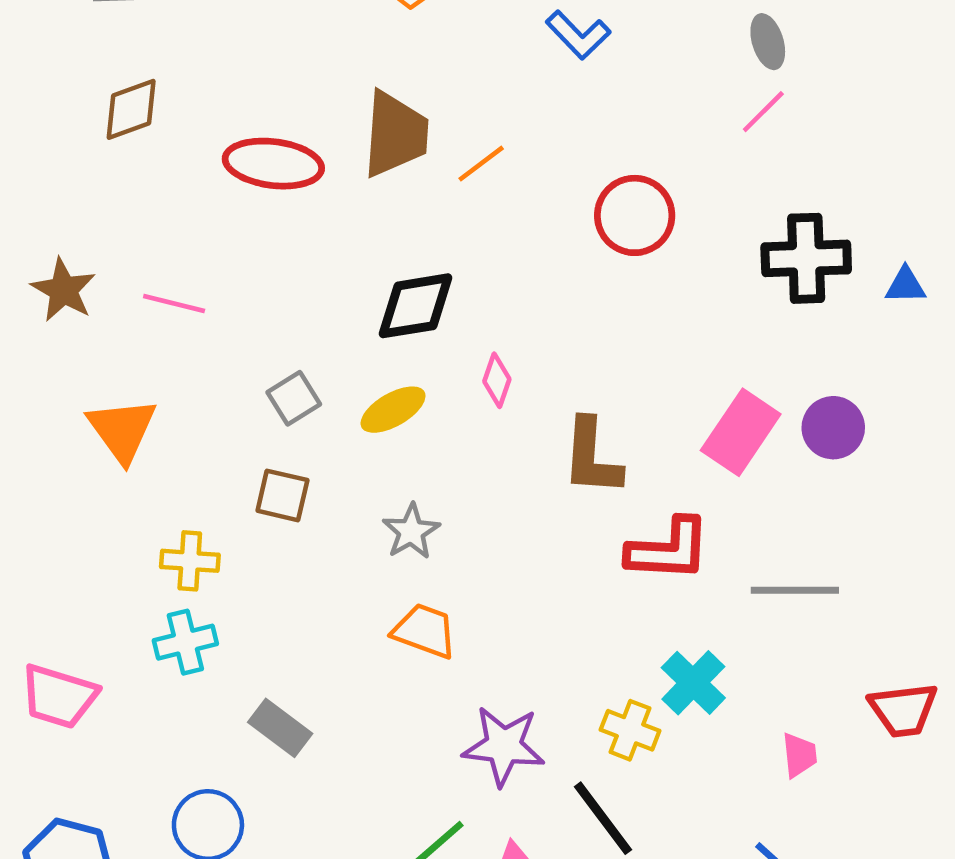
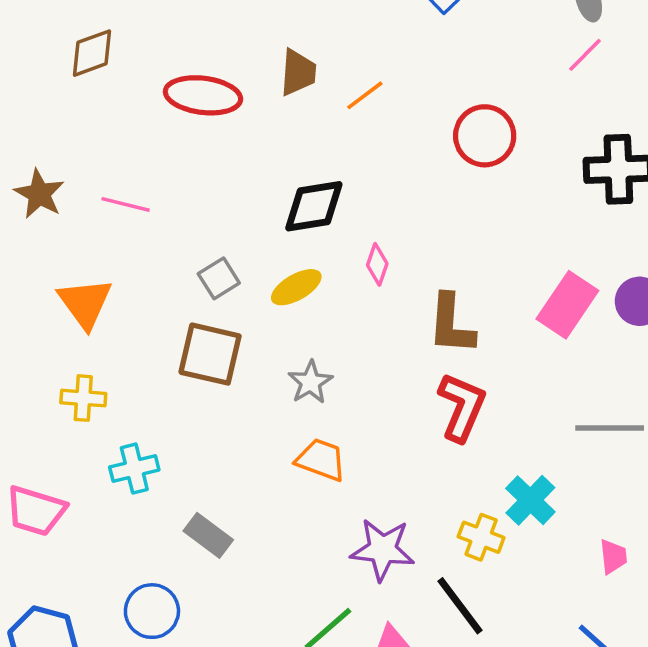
brown trapezoid: (395, 134) -> (298, 72), size x0.7
brown square: (282, 495) -> (210, 354), size x1.5
red L-shape: (668, 550) -> (462, 407), moved, turned -70
yellow cross: (190, 561) -> (83, 398), moved

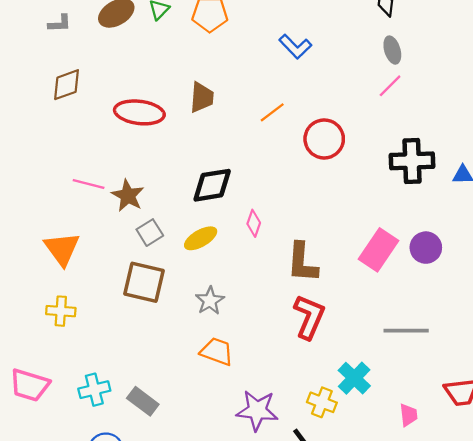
orange line: (365, 95) -> (272, 112), moved
brown star: (39, 194) -> (128, 196), moved
cyan cross: (134, 469) -> (94, 390), moved

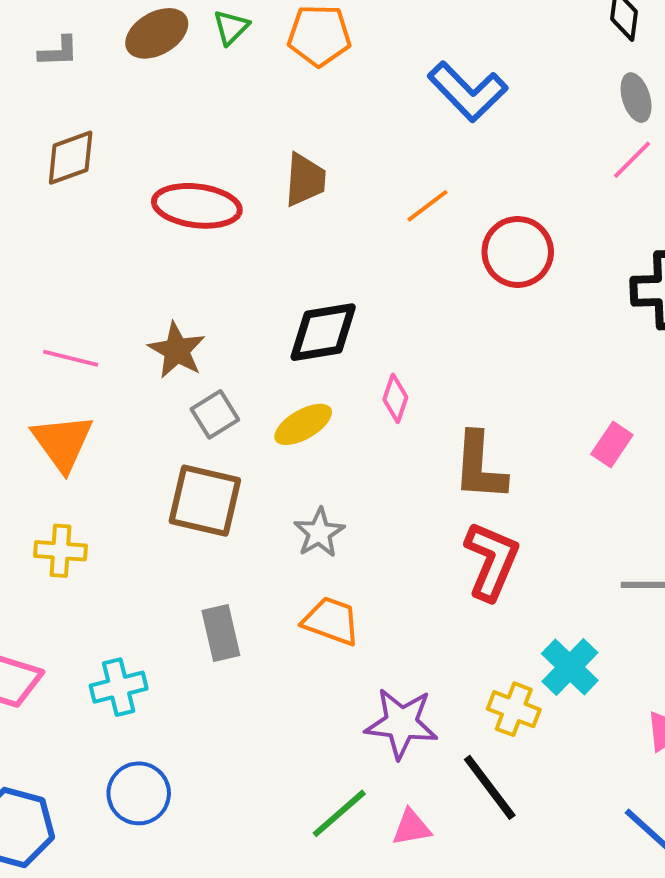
blue L-shape: (295, 47) -> (468, 92), size x1.4
pink line: (89, 184) -> (71, 358), moved
pink rectangle: (378, 250) -> (612, 444), size x0.6
gray rectangle: (143, 401) -> (221, 633), moved, turned 40

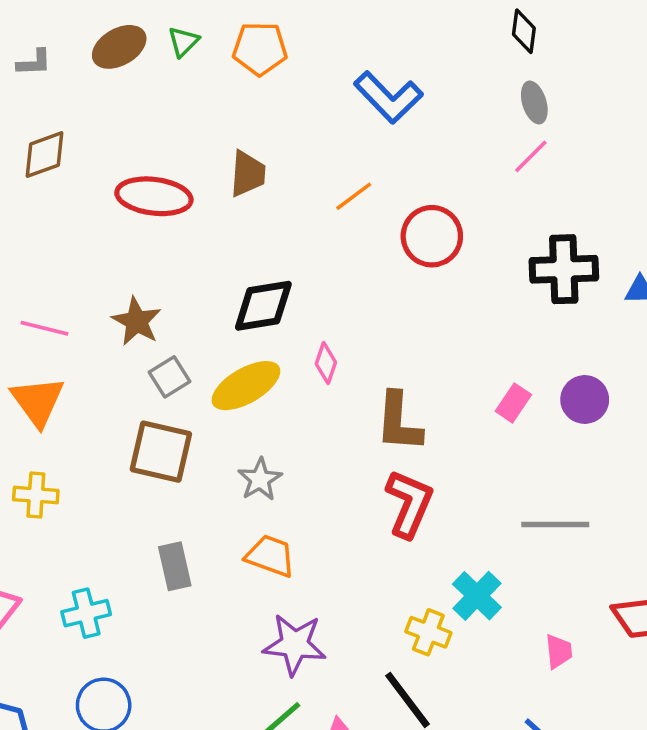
yellow ellipse: (303, 424) -> (246, 386), size x1.4
purple star: (401, 723) -> (295, 644), moved

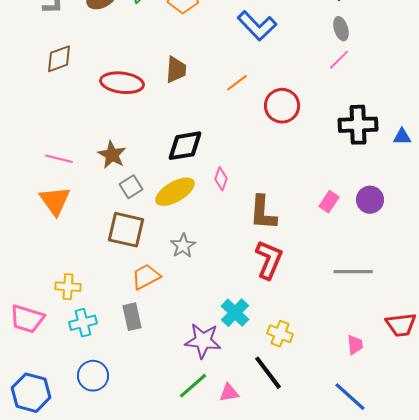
yellow cross: (36, 495) -> (68, 287), moved
orange trapezoid: (270, 556) -> (146, 277), moved, turned -48
gray rectangle: (175, 566) -> (132, 317), moved
cyan cross: (477, 596) -> (235, 313), moved

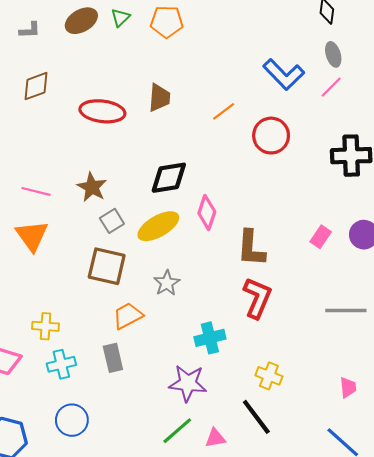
blue L-shape: (257, 26) -> (284, 74), moved
pink diamond: (221, 179) -> (207, 212), size x1.4
cyan cross: (235, 313) -> (210, 338), moved, turned 32

